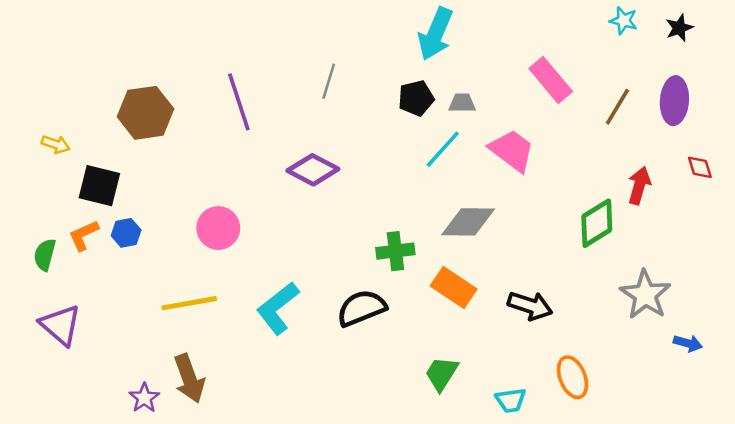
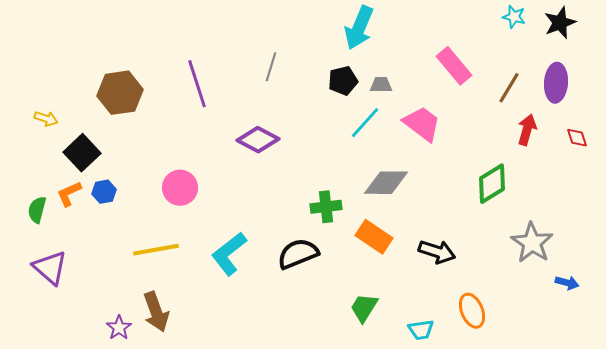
black star: (679, 28) -> (560, 23), size x1.4
black square: (99, 186) -> (82, 153), turned 33
red arrow: (639, 186) -> (527, 130), moved

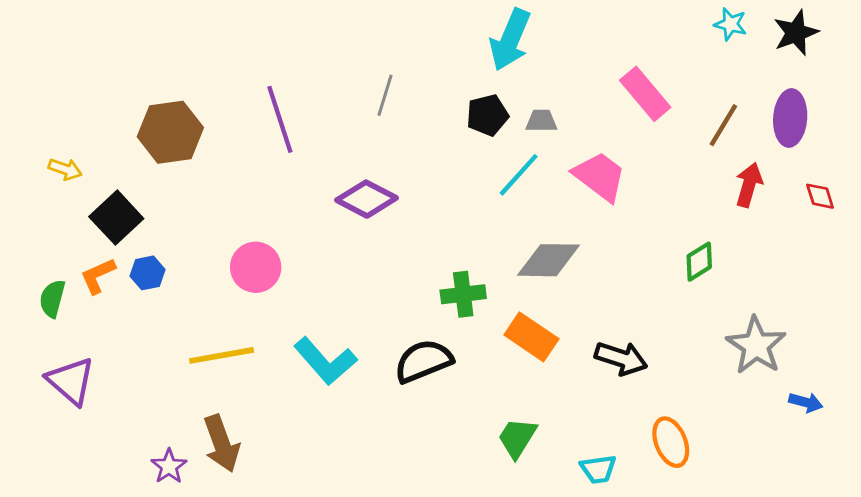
green diamond: (492, 184) -> (699, 262), size x0.7
cyan L-shape: (229, 254) -> (325, 361), turned -93

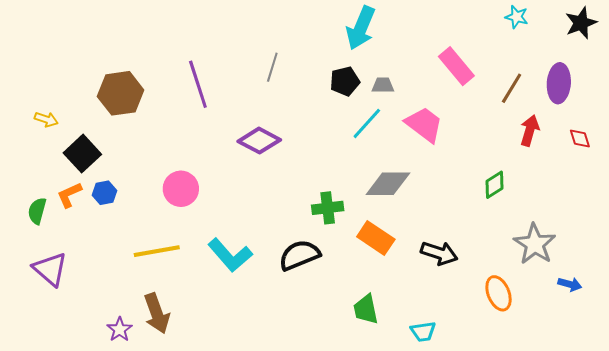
black star: (796, 33) -> (581, 23), moved
green trapezoid: (517, 438) -> (366, 309), turned -44
orange ellipse: (671, 442) -> (499, 293), moved

